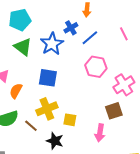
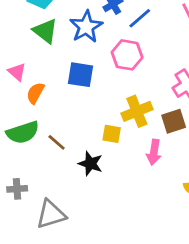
pink hexagon: (96, 67) -> (127, 55), moved
yellow cross: (47, 109) -> (137, 111), moved

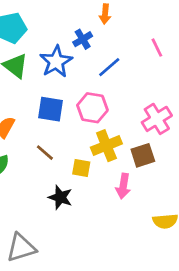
blue line: (140, 18) -> (109, 67), moved
pink hexagon: (127, 55) -> (92, 108), moved
brown line: (57, 142) -> (45, 153), moved

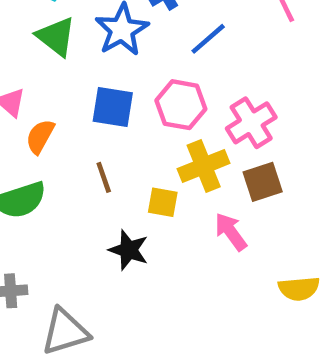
pink cross: (157, 119) -> (251, 123), moved
brown line: (45, 153) -> (104, 177), turned 30
pink arrow: (123, 186) -> (231, 232), turned 135

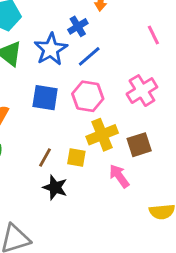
blue line: (208, 39) -> (89, 56), moved
pink cross: (251, 123) -> (142, 91), moved
brown line: (104, 177) -> (45, 158), moved, turned 48

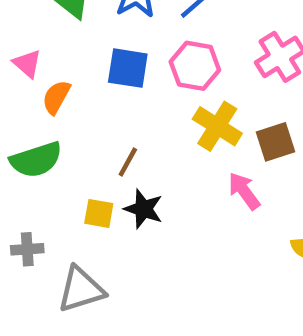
yellow cross: (102, 135) -> (217, 126), turned -36
yellow square: (76, 158) -> (99, 213), moved

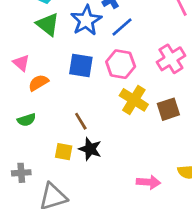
orange semicircle: (56, 97) -> (38, 83), turned 30
green semicircle: (36, 160) -> (27, 120), size x0.6
brown line: (128, 162) -> (81, 121), turned -60
pink arrow: (244, 191) -> (148, 182), moved, turned 130

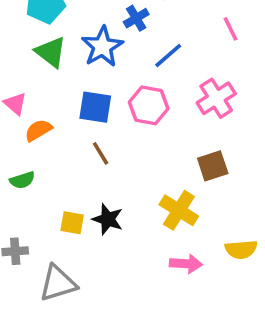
blue line: (122, 27) -> (168, 56), moved
yellow cross: (134, 100) -> (179, 210), moved
brown line: (81, 121) -> (101, 153), moved

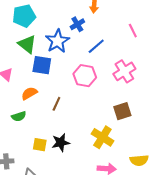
blue square: (95, 107) -> (42, 65), moved
orange semicircle: (38, 130) -> (29, 93), moved
brown line: (101, 153) -> (56, 104), turned 56
green semicircle: (22, 180) -> (19, 116), moved
black star: (108, 219) -> (61, 143), turned -30

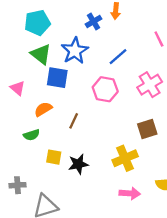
blue cross: (77, 24) -> (93, 21), moved
yellow cross: (102, 137) -> (125, 158), turned 35
yellow square: (40, 145) -> (54, 157), moved

